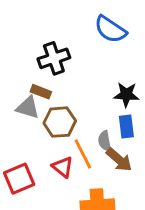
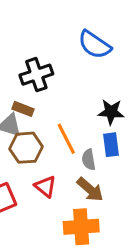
brown hexagon: (60, 122) -> (26, 148), moved
orange line: (83, 154) -> (66, 139), moved
brown arrow: (119, 160) -> (90, 189), moved

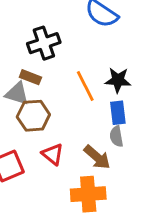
orange line: (66, 139) -> (85, 86), moved
gray semicircle: (89, 160) -> (116, 136), moved

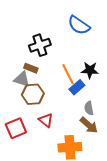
blue rectangle: (118, 113) -> (77, 87), moved, turned 56
brown arrow: (97, 157) -> (89, 125), moved

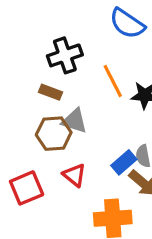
orange line: (68, 74) -> (113, 81), moved
gray triangle: (22, 79) -> (74, 121), moved
blue rectangle: (77, 87) -> (124, 162), moved

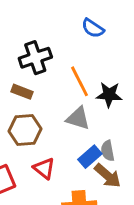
blue semicircle: (127, 23) -> (93, 28), size x0.7
gray triangle: (74, 121) -> (78, 118), moved

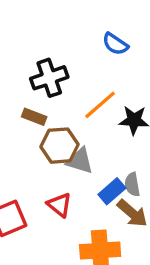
orange line: (80, 81) -> (100, 105), turned 76
gray triangle: (78, 118) -> (80, 161), moved
brown hexagon: (25, 130) -> (59, 146), moved

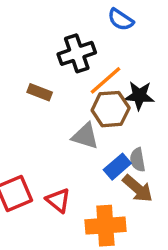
black cross: (49, 78) -> (77, 53), moved
brown hexagon: (59, 146) -> (111, 109), moved
red triangle: (59, 205) -> (58, 200), moved

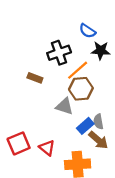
black star: (139, 96) -> (101, 51), moved

